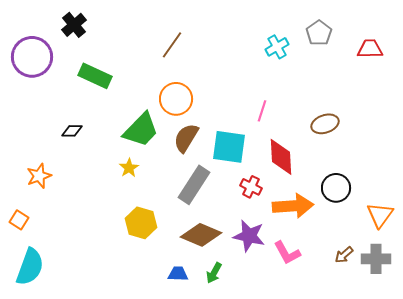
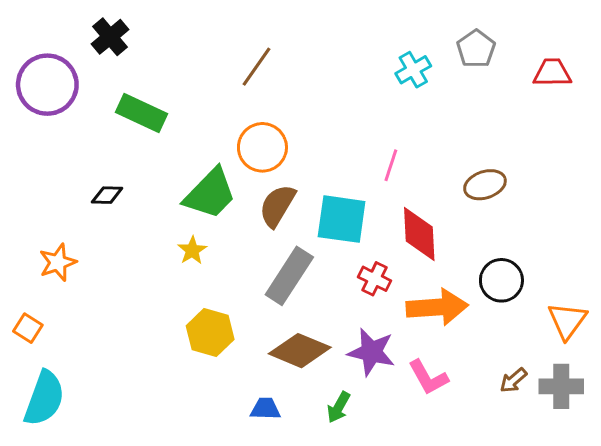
green arrow: (214, 273) -> (339, 407), moved

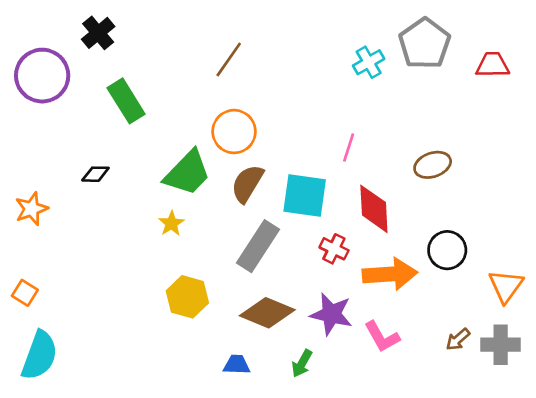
gray pentagon: (476, 49) -> (425, 44), size x1.5
green rectangle: (141, 113) -> (126, 101), turned 33
orange star: (58, 262) -> (31, 209), moved

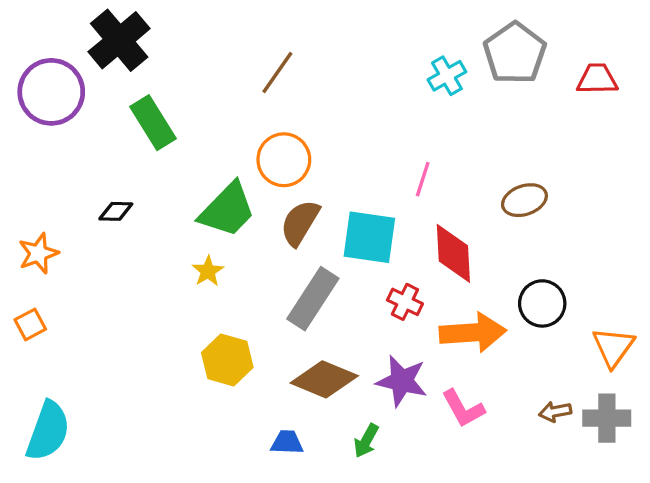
black cross: (98, 33) -> (119, 40), size x1.5
orange square: (25, 293) -> (30, 324), moved, turned 30
brown arrow: (458, 339) -> (555, 412), turned 30

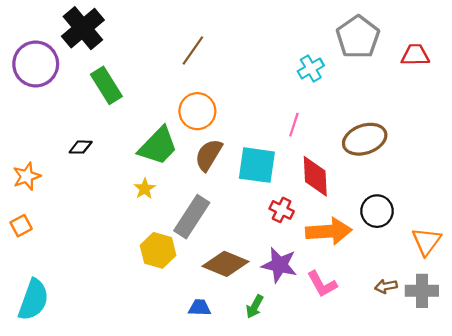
cyan cross: (447, 76) -> (311, 68), moved
brown ellipse: (524, 200) -> (365, 139), size x1.4
gray rectangle: (313, 299) -> (192, 217), moved

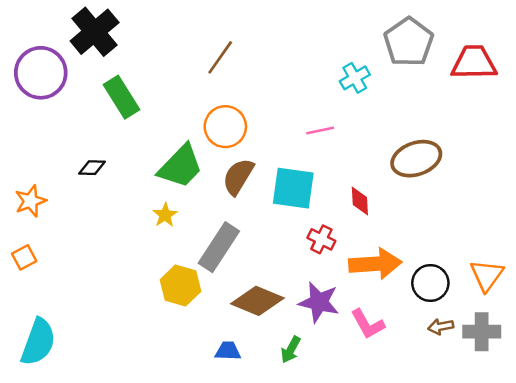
red trapezoid: (415, 55) -> (474, 63), size x1.4
pink line: (294, 125) -> (320, 130), moved, turned 60
red diamond: (315, 176) -> (360, 201), size x0.6
black circle: (377, 211) -> (430, 283), moved

